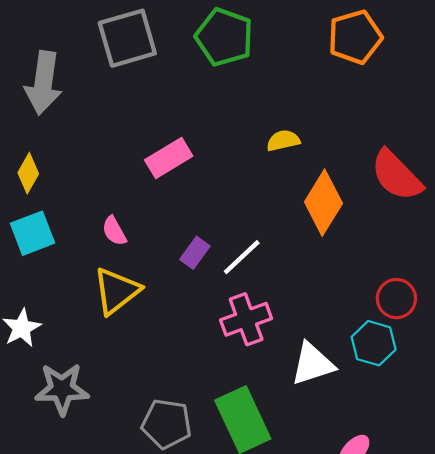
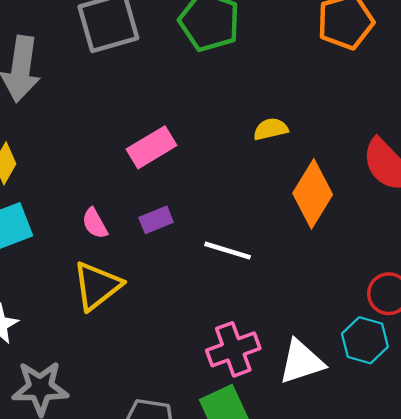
purple rectangle: (195, 253) -> (156, 220), moved, turned 32
white line: (242, 257) -> (228, 251), turned 60
pink cross: (246, 319) -> (233, 349), moved

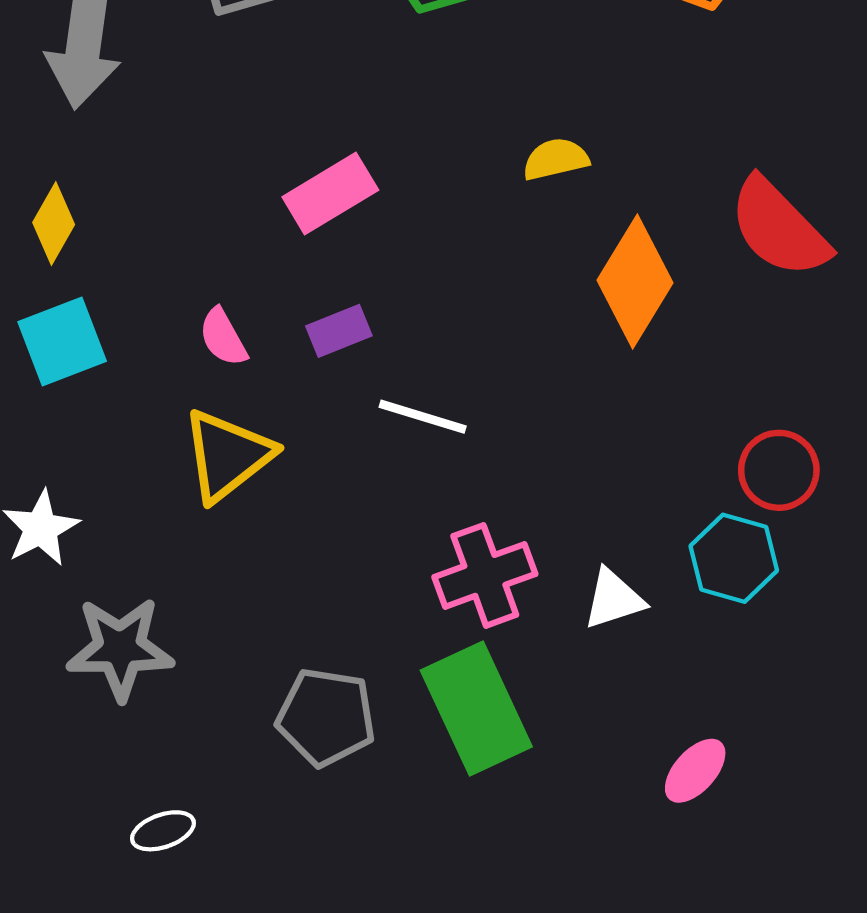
white line: (228, 251) -> (423, 417), moved
white triangle: (301, 362) -> (614, 599), size x0.7

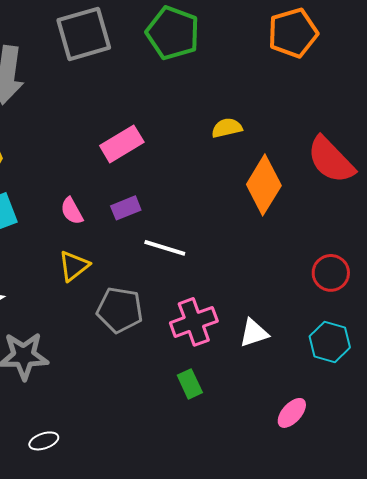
yellow triangle: (227, 455) -> (74, 266), size x0.7
cyan hexagon: (734, 558) -> (330, 342), moved
green rectangle: (476, 708) -> (190, 384), size x0.5
gray pentagon: (326, 717) -> (120, 310), moved

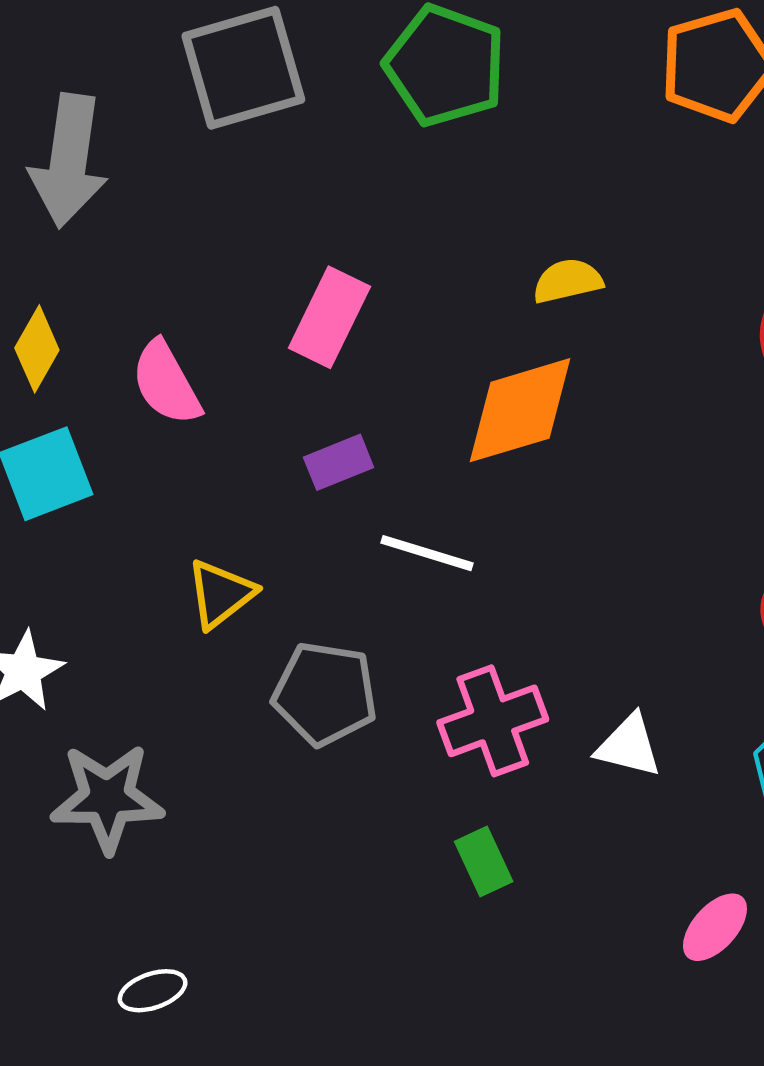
pink rectangle: (122, 144) -> (329, 317), turned -33
orange diamond: (264, 185) -> (520, 410), moved, turned 42
pink semicircle: (72, 211) -> (166, 383), moved, size x1.4
white triangle: (254, 333) -> (629, 746), turned 32

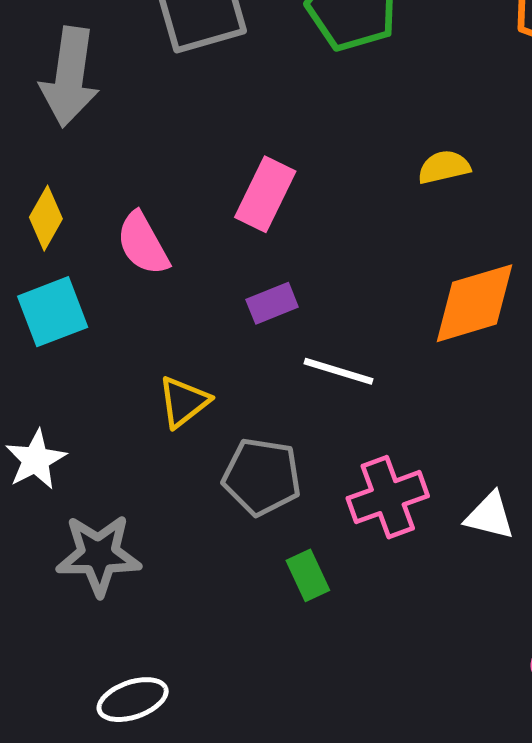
orange diamond: (520, 410) -> (475, 303), moved
green rectangle: (484, 861) -> (308, 575), moved
white ellipse: (153, 991) -> (133, 700), size x1.4

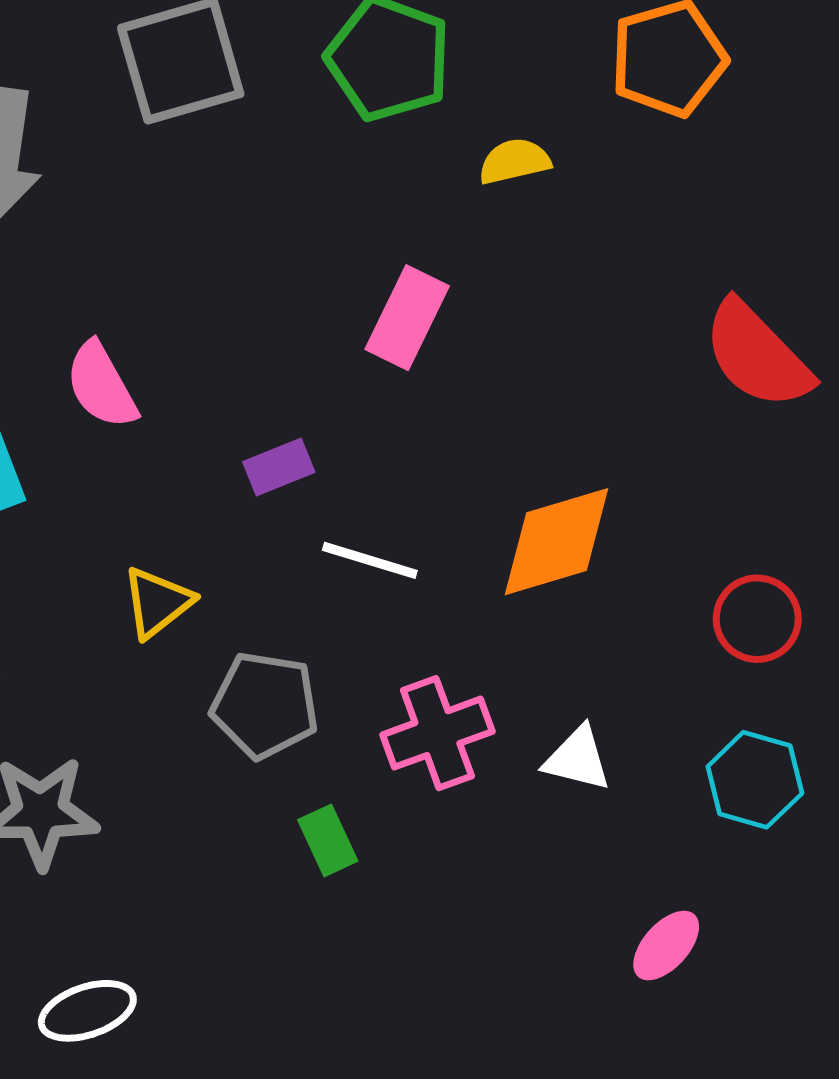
yellow semicircle: (444, 167) -> (514, 161), moved
pink rectangle: (265, 194) -> (407, 318), moved
orange diamond: (475, 303) -> (556, 542), moved

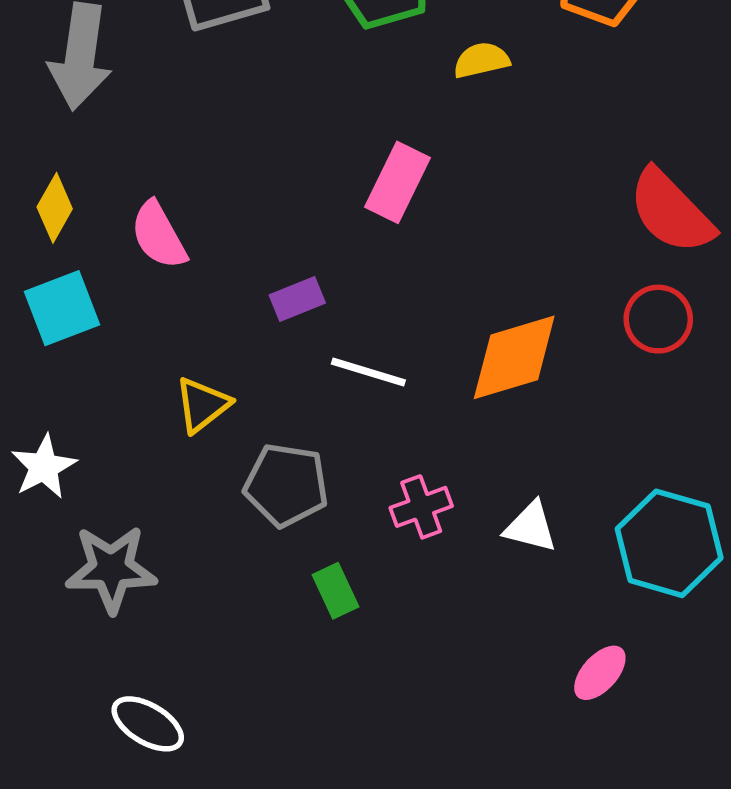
red circle: (757, 619) -> (658, 319), moved
pink cross: (437, 733) -> (421, 507), size x0.7
cyan hexagon: (755, 780) -> (669, 543), size x1.4
white ellipse: (87, 1011) -> (148, 724), turned 50

